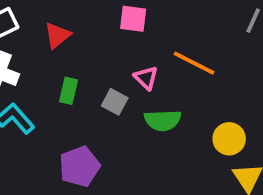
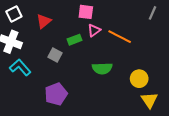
pink triangle: (146, 78) -> (94, 30), moved, turned 40
green rectangle: (68, 91) -> (74, 40), moved, turned 56
gray square: (115, 102) -> (55, 55), moved

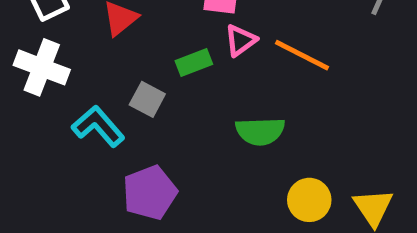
cyan L-shape: (20, 67) -> (98, 126), moved
yellow circle: (139, 79) -> (309, 200), moved

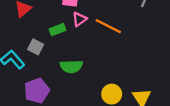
green semicircle: (260, 131) -> (71, 66), moved

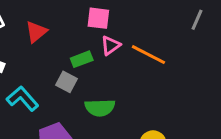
gray square: (36, 47) -> (67, 82), moved

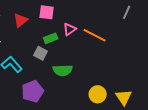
pink square: (98, 18) -> (47, 12), moved

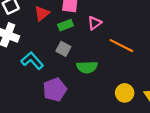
orange line: (95, 35) -> (121, 46), moved
green rectangle: (51, 38) -> (66, 25), moved

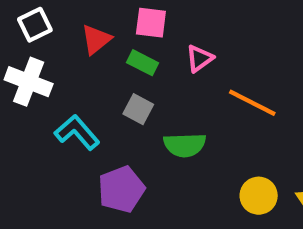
green rectangle: (66, 25) -> (143, 63), turned 48

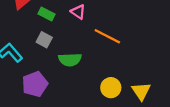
pink triangle: (199, 58) -> (78, 12), turned -49

